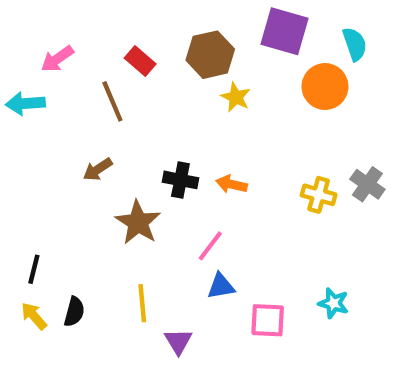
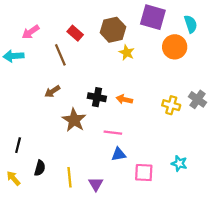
pink line: (210, 246) -> (113, 133), turned 60
yellow line: (142, 303) -> (69, 177), moved
yellow arrow: (34, 316) -> (13, 178), moved

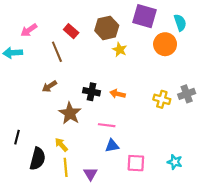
gray cross: (197, 99) -> (187, 94), turned 35
cyan star: (179, 163) -> (175, 162), moved
black semicircle: (40, 168) -> (38, 159), size x1.5
yellow arrow: (13, 178) -> (61, 145), moved

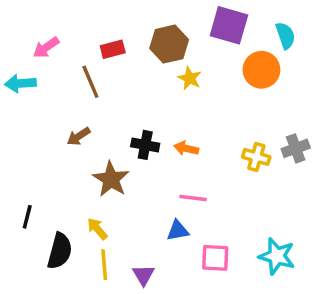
red rectangle: (71, 31) -> (113, 49), turned -56
pink line: (107, 125) -> (193, 198), moved
cyan star: (175, 162) -> (277, 256), size x1.5

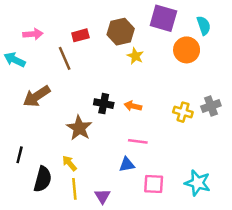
pink arrow: (46, 48) -> (33, 34), turned -150
cyan arrow: (20, 83) -> (15, 60), turned 30
brown arrow: (78, 136) -> (37, 96), moved, size x1.6

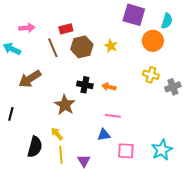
cyan semicircle: (204, 26) -> (167, 21), turned 35
brown hexagon: (121, 32) -> (82, 47), moved
yellow cross: (183, 112) -> (151, 75), moved
black line: (20, 155) -> (11, 114), moved
cyan star: (198, 183) -> (162, 150), turned 30

